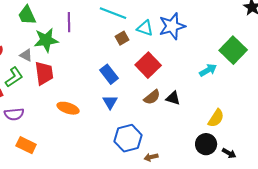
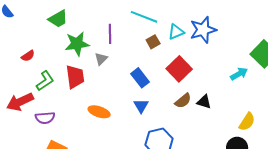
green trapezoid: (27, 15) -> (58, 19), turned -95
purple line: (69, 22) -> (110, 34), moved
cyan triangle: (145, 28) -> (176, 32), turned -42
gray triangle: (26, 55) -> (101, 59), moved, turned 48

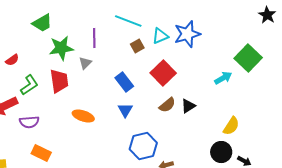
black triangle: (204, 102) -> (188, 106), turned -49

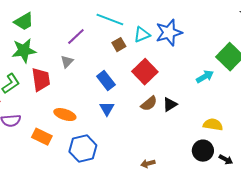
purple line: (94, 38) -> (76, 37), turned 48
green star: (61, 48) -> (24, 51), moved
yellow semicircle: (231, 126) -> (213, 125), turned -114
blue hexagon: (143, 146) -> (83, 149), moved
orange rectangle: (41, 153) -> (42, 137), moved

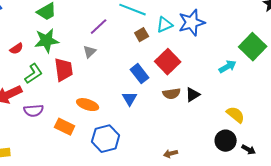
blue rectangle: (106, 81) -> (140, 74), moved
brown semicircle: (149, 104) -> (172, 94), turned 30
yellow semicircle: (213, 125) -> (236, 115), turned 30

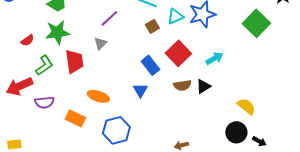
green square: (253, 47) -> (256, 23), moved
cyan arrow: (228, 67) -> (214, 58), moved

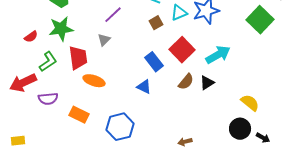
cyan arrow: (214, 58) -> (218, 55), size x1.4
brown semicircle: (182, 85) -> (186, 82), turned -42
blue triangle: (140, 90) -> (144, 87), turned -35
orange ellipse: (98, 96) -> (94, 81), moved

